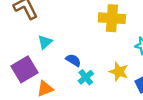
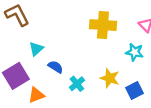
blue semicircle: (73, 60) -> (55, 67), moved

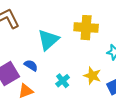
cyan triangle: (36, 49) -> (48, 40), moved, size x1.6
blue semicircle: (55, 67) -> (31, 65), moved

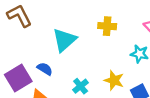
yellow cross: (86, 28) -> (107, 26), size x0.7

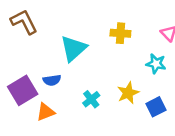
blue semicircle: (45, 69) -> (52, 80), turned 140
yellow star: (114, 80) -> (128, 93), turned 30

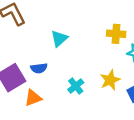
yellow cross: (120, 33) -> (116, 34), moved
cyan triangle: (73, 48) -> (59, 39), size x0.7

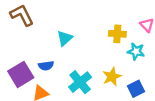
cyan cross: (76, 86) -> (80, 82), size x1.5

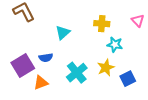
yellow cross: (117, 34) -> (102, 24), moved
cyan star: (136, 51) -> (115, 45), moved

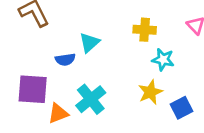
blue semicircle: (46, 58) -> (65, 60), moved
purple square: (23, 66) -> (33, 89), turned 35
cyan cross: (77, 73) -> (91, 99), moved

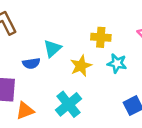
yellow star: (150, 92) -> (81, 66), moved
cyan cross: (91, 99) -> (68, 104), moved

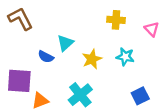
yellow cross: (101, 37) -> (116, 20), moved
blue semicircle: (31, 63) -> (46, 57), turned 35

